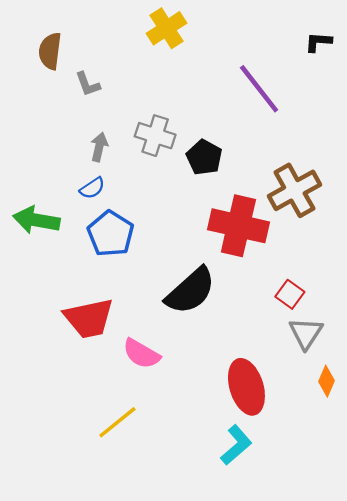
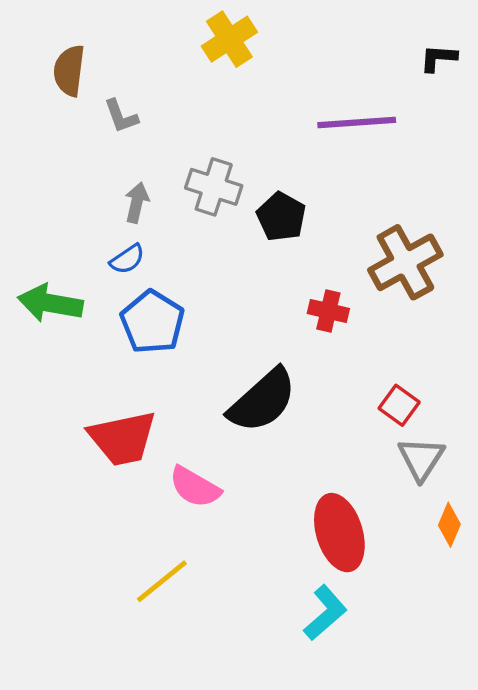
purple line: (259, 89) -> (357, 122), turned -56
red cross: (238, 226) -> (328, 311), size x0.5

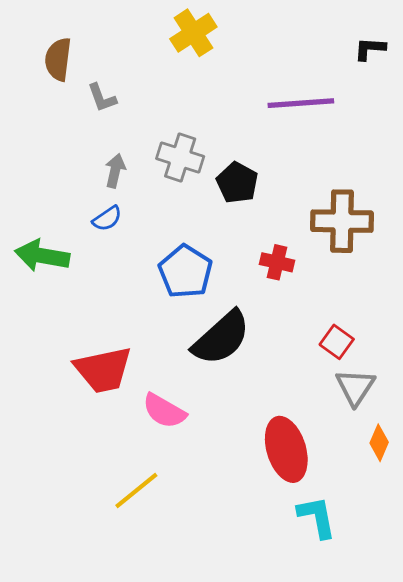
brown cross: (405, 262) -> (342, 221), turned 30
blue pentagon: (152, 322) -> (185, 272), moved
cyan L-shape: (325, 613) -> (317, 517), moved, turned -60

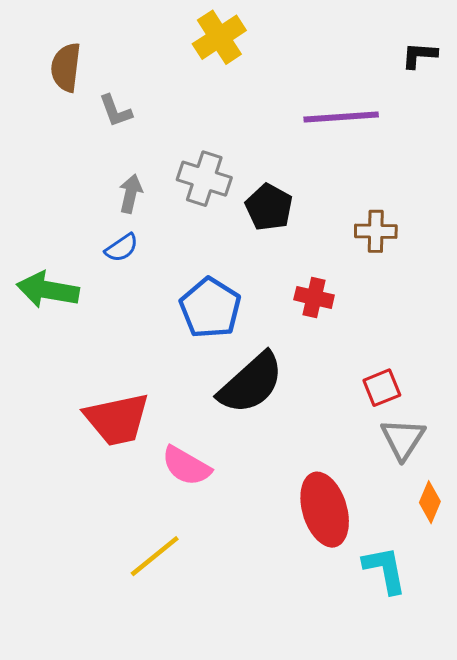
brown cross: (342, 221) -> (376, 231), moved, size x0.6
red square: (337, 342) -> (382, 388), turned 32
cyan L-shape: (317, 517) -> (385, 570), moved

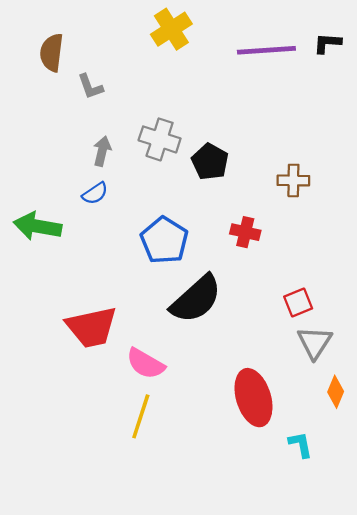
purple line: (341, 117) -> (266, 50), moved
yellow line: (155, 556) -> (141, 416), moved, turned -33
cyan L-shape: (385, 570) -> (300, 445), size x0.7

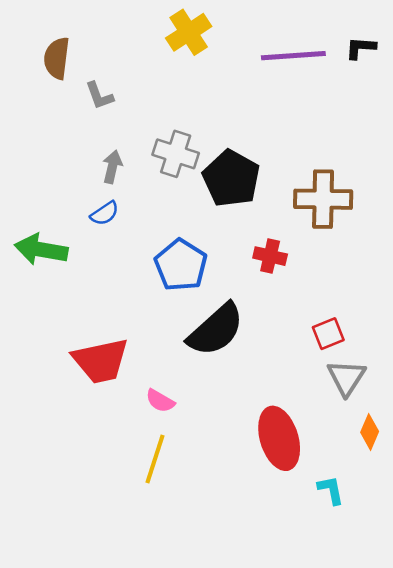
black pentagon: (210, 162) -> (231, 178), size x1.4
brown cross: (293, 180) -> (323, 199), size x1.6
pink semicircle: (146, 364) -> (160, 401), size x0.7

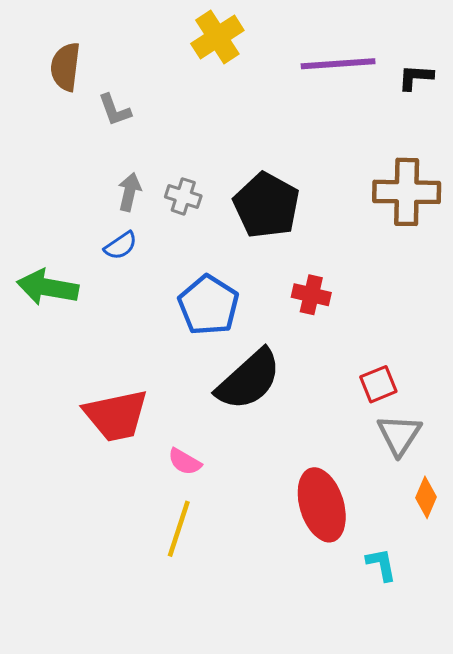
black L-shape: (361, 48) -> (416, 77), moved
gray cross: (176, 154) -> (183, 196), moved, size x0.7
brown cross: (323, 199) -> (407, 192), moved

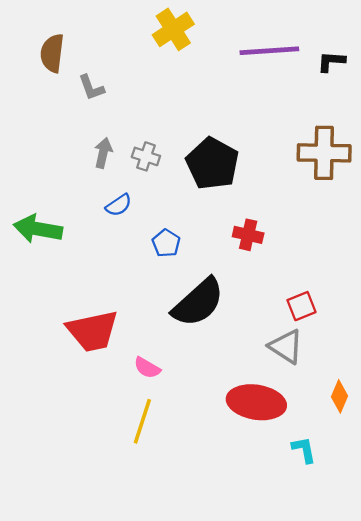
blue semicircle: (121, 246) -> (119, 205), moved
blue pentagon: (208, 305) -> (166, 243), size x0.6
gray triangle: (399, 435) -> (286, 346), moved, turned -30
red ellipse: (322, 505) -> (256, 402), turned -64

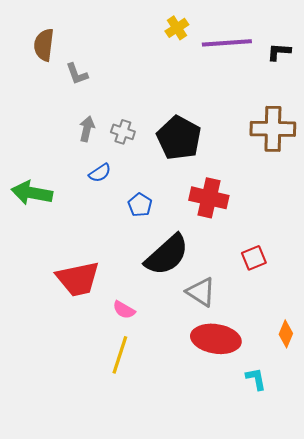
yellow cross: (173, 29) -> (177, 28), moved, size x0.7
red cross: (248, 235) -> (209, 198), size x1.5
gray triangle: (286, 346) -> (201, 292), moved

